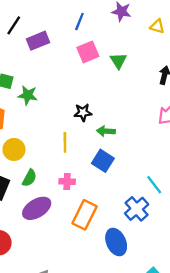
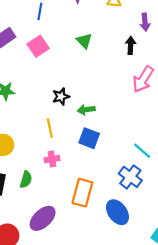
pink square: (88, 52) -> (38, 46), moved
green semicircle: (29, 178) -> (26, 180), moved
pink cross: (67, 182) -> (52, 159), moved
purple ellipse: (37, 208) -> (43, 218), moved

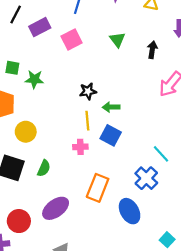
black arrow: (131, 45) -> (152, 50), moved
yellow line: (50, 128) -> (87, 121), moved
pink cross: (52, 159) -> (80, 147), moved

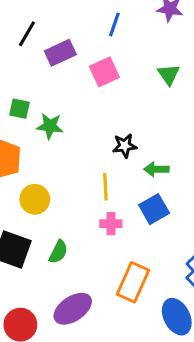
yellow line: (87, 121) -> (105, 187), moved
blue square: (111, 135) -> (154, 209), turned 30

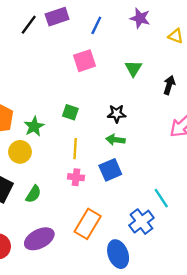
purple rectangle: (60, 53) -> (57, 17), moved
green square: (20, 109) -> (70, 112), moved
green star: (50, 126) -> (34, 126), moved, turned 30
black star: (125, 146) -> (117, 114), moved

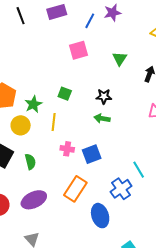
purple star: (140, 18) -> (113, 13), moved, turned -30
black line: (29, 25) -> (21, 16), moved, turned -60
yellow line: (75, 149) -> (54, 122), moved
blue square: (110, 170) -> (92, 154), moved
green semicircle: (33, 194) -> (30, 162), turned -49

